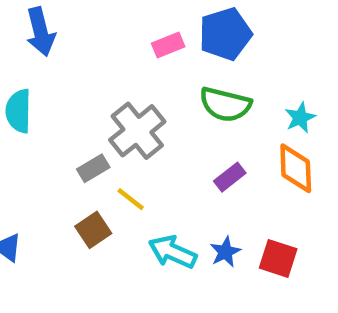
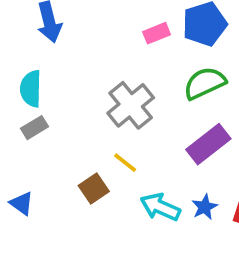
green semicircle: (225, 104) -> (205, 83), turned 141
gray rectangle: (93, 168) -> (35, 128), moved
purple rectangle: (230, 177) -> (208, 144), size x1.6

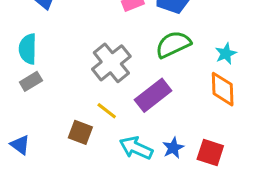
purple rectangle: (208, 144) -> (153, 95), moved
brown square: (94, 189) -> (80, 132), turned -35

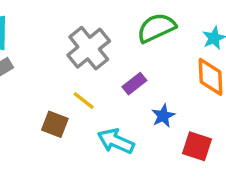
purple rectangle: (153, 95) -> (134, 84), size x0.6
blue star: (173, 148) -> (163, 116), moved

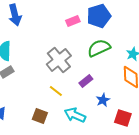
brown square: (55, 124) -> (40, 116), moved

